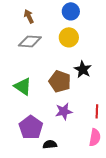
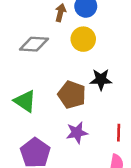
brown arrow: (29, 16) -> (60, 13), moved, turned 40
black star: (83, 69) -> (101, 80), turned -30

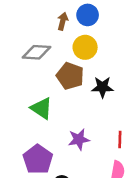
brown pentagon: (72, 95) -> (70, 76), moved
green triangle: (25, 101) -> (41, 108), moved

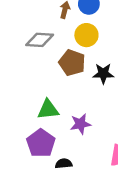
green triangle: (41, 108) -> (48, 110), moved, turned -40

